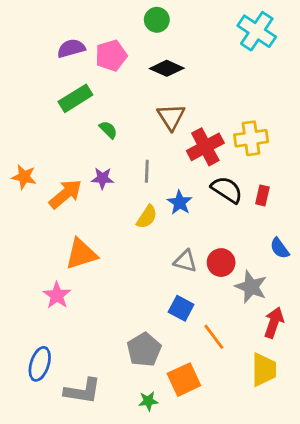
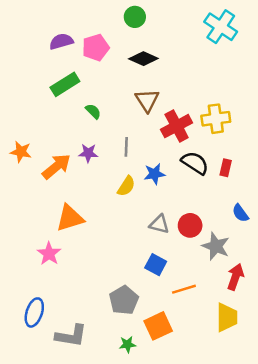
blue star: (180, 203) -> (154, 174), turned 30
orange line: (214, 337) -> (184, 289), turned -70

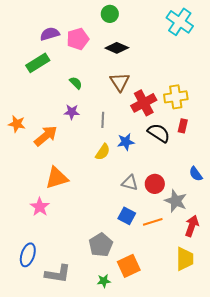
green rectangle: (65, 84) -> (38, 63), moved
green semicircle: (93, 111) -> (76, 83), moved
purple star: (88, 153) -> (72, 112), moved
red rectangle: (226, 168) -> (183, 126), moved
orange line: (184, 289) -> (153, 222), moved

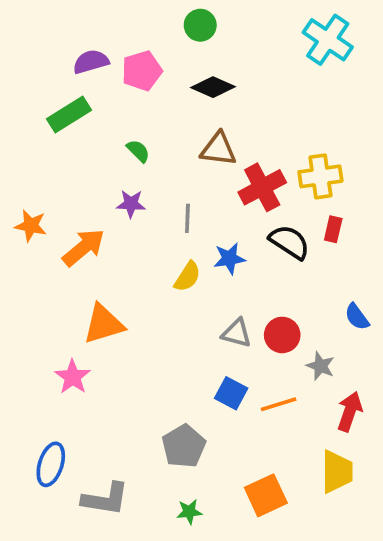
brown triangle: (120, 82) -> (218, 149), turned -50
gray star: (176, 201) -> (320, 366), size x0.7
orange square: (129, 266) -> (266, 495), moved

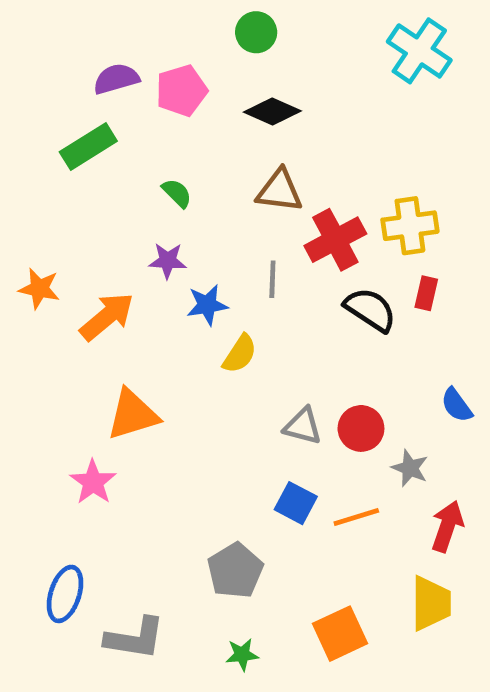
gray line: (187, 218) -> (272, 279), moved
blue star: (229, 258) -> (207, 305), moved

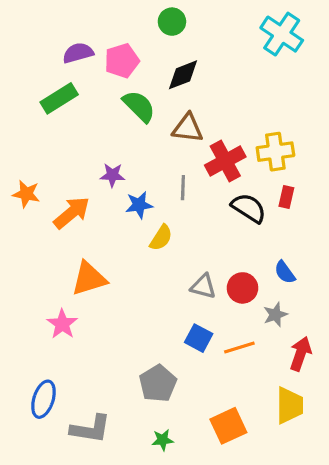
black diamond: (272, 111) -> (183, 75), turned -45
green semicircle: (177, 193) -> (139, 106), moved, size x1.6
blue semicircle: (457, 405) -> (285, 272), moved
gray star: (410, 468) -> (275, 315), turned 30

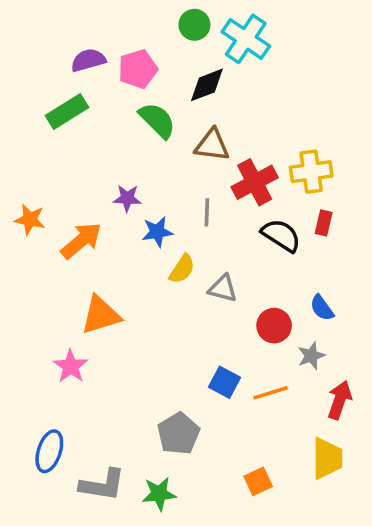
cyan cross: (282, 34) -> (246, 39), moved
gray triangle: (203, 286) -> (223, 288), moved
orange square: (228, 426) -> (258, 481), size x0.7
green star: (163, 440) -> (159, 494), moved, size x1.4

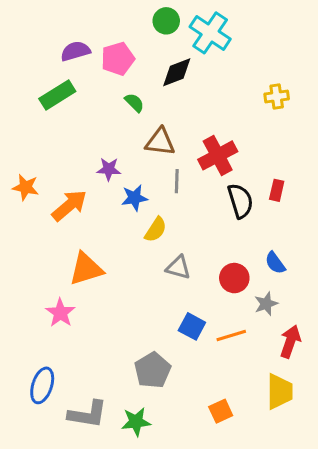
green semicircle: (157, 120) -> (134, 103), size x0.6
brown triangle: (212, 145) -> (160, 142), moved
yellow cross: (311, 172) -> (277, 96), moved, size x0.7
black semicircle: (281, 235) -> (240, 201), turned 40
gray triangle: (223, 288) -> (178, 267), moved

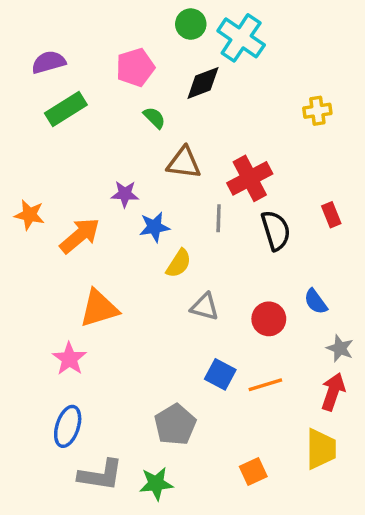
purple semicircle: (75, 51) -> (49, 62), moved
gray line: (177, 181) -> (219, 218), moved
red rectangle: (277, 190) -> (331, 215), moved, turned -35
gray star: (266, 304) -> (340, 348), moved, turned -30
blue ellipse: (42, 385) -> (68, 426), moved

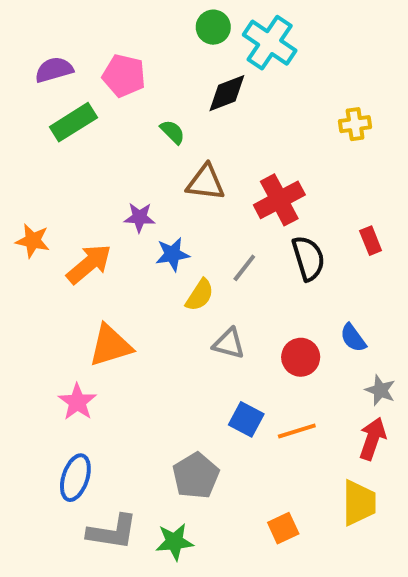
pink pentagon: (135, 67) -> (124, 76), moved, turned 30
gray line: (219, 218) -> (244, 268), moved, turned 36

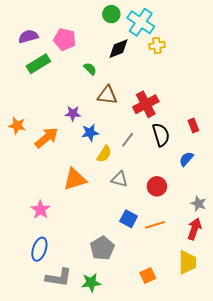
yellow cross: (355, 124) -> (157, 46), moved
blue semicircle: (353, 338) -> (186, 159), moved, turned 77
orange triangle: (110, 346) -> (75, 179), moved

